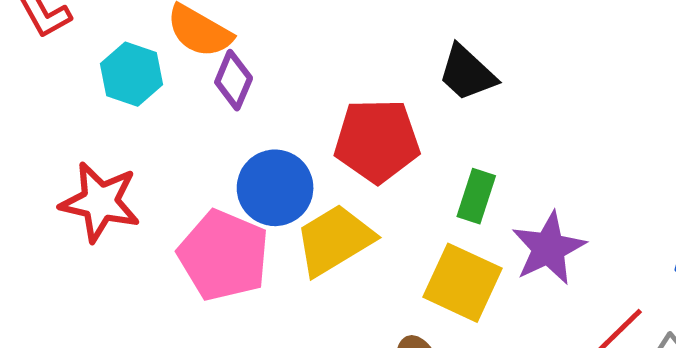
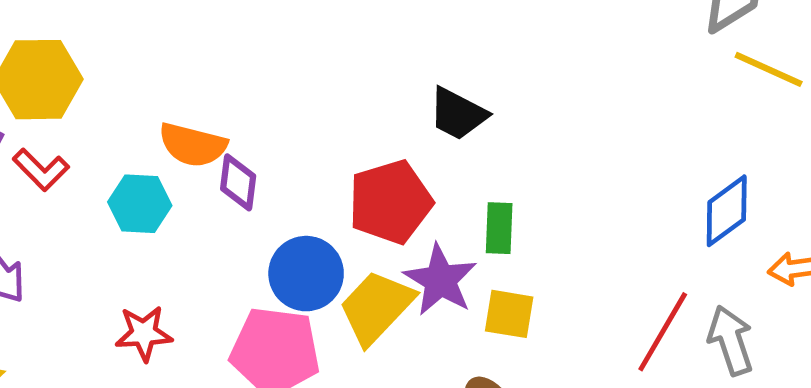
red star: (100, 202) -> (144, 333), size x0.7
purple star: (549, 248) -> (440, 280), moved
yellow square: (463, 283) -> (509, 314), size x0.7

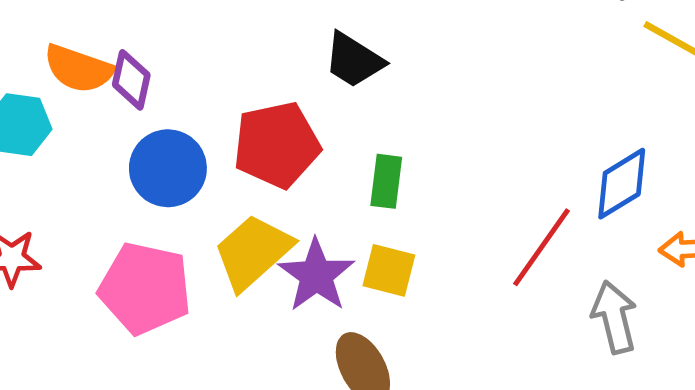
purple diamond: (238, 182) -> (131, 80), moved
blue circle: (306, 274) -> (168, 168), moved
purple star: (440, 280) -> (316, 275), moved
red line: (663, 332) -> (542, 247), moved

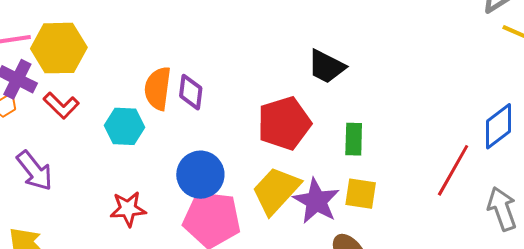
orange semicircle: (79, 69) -> (158, 88), turned 84
blue circle: (168, 168) -> (200, 175), moved

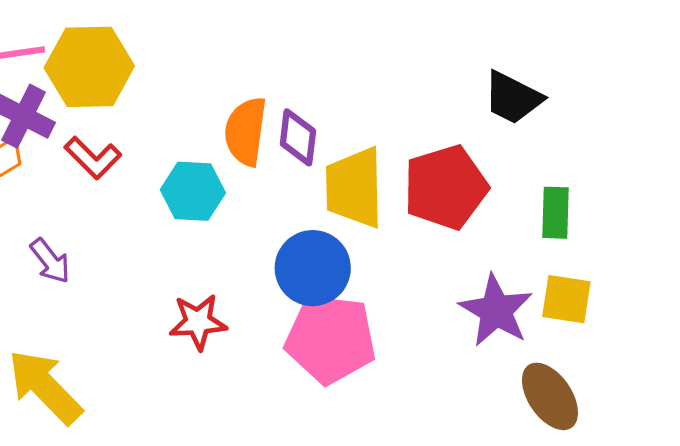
purple arrow: (35, 171) -> (50, 261), size x0.7
yellow trapezoid: (276, 190) -> (354, 188), moved, turned -44

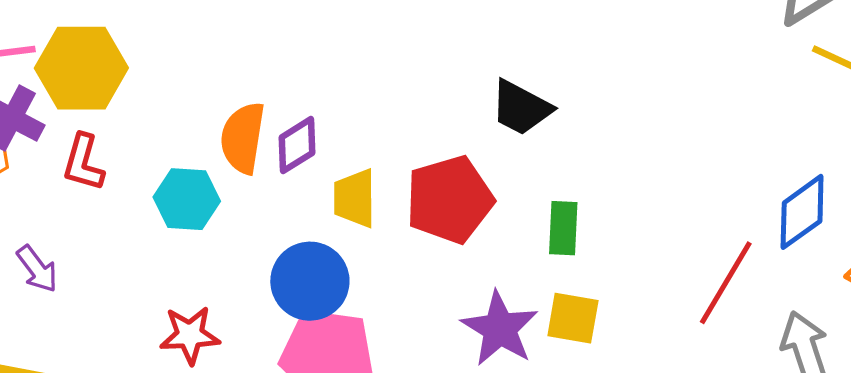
purple diamond: (298, 137) -> (297, 145), turned 50
red L-shape: (93, 158) -> (83, 163), turned 60
yellow trapezoid: (354, 188) -> (355, 198), size x0.7

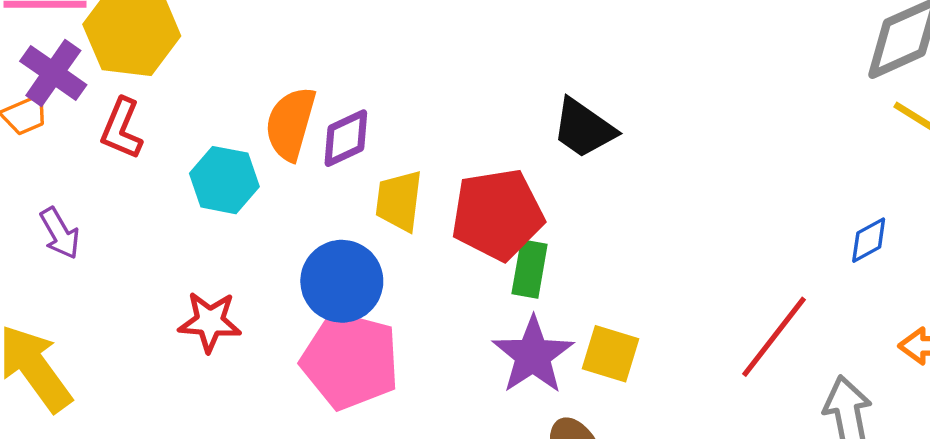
blue diamond: (802, 212) -> (869, 240), moved, size x0.6
green rectangle: (563, 228) -> (530, 269), moved

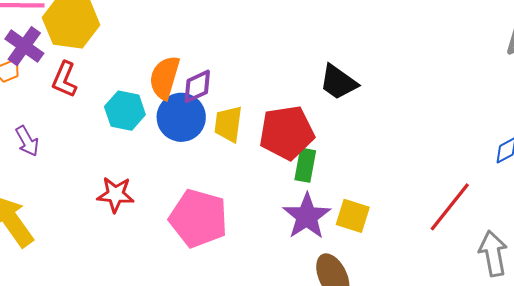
blue circle: (342, 281) -> (181, 117), moved

